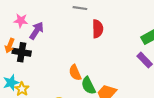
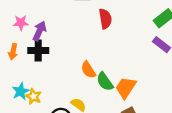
black cross: (22, 52) -> (38, 50), moved

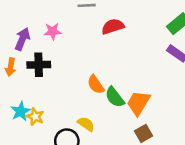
red semicircle: (105, 19) -> (113, 26), turned -96
pink star: (21, 23) -> (53, 31), moved
purple arrow: (40, 31) -> (22, 39), moved

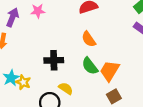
black cross: (39, 65) -> (54, 60), moved
orange semicircle: (96, 85) -> (89, 39), moved

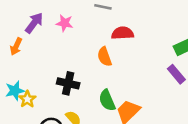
orange semicircle: (89, 39) -> (104, 57), moved

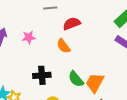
pink star: (65, 23) -> (29, 37), moved

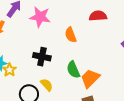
red semicircle: (72, 24) -> (98, 16), moved
pink star: (29, 37) -> (40, 17), size x1.5

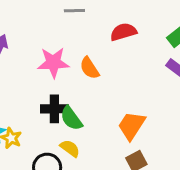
pink star: (40, 17) -> (53, 63), moved
green semicircle: (73, 70) -> (71, 118), moved

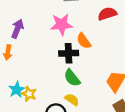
pink star: (53, 63) -> (62, 25), moved
black cross: (54, 109) -> (69, 53), moved

